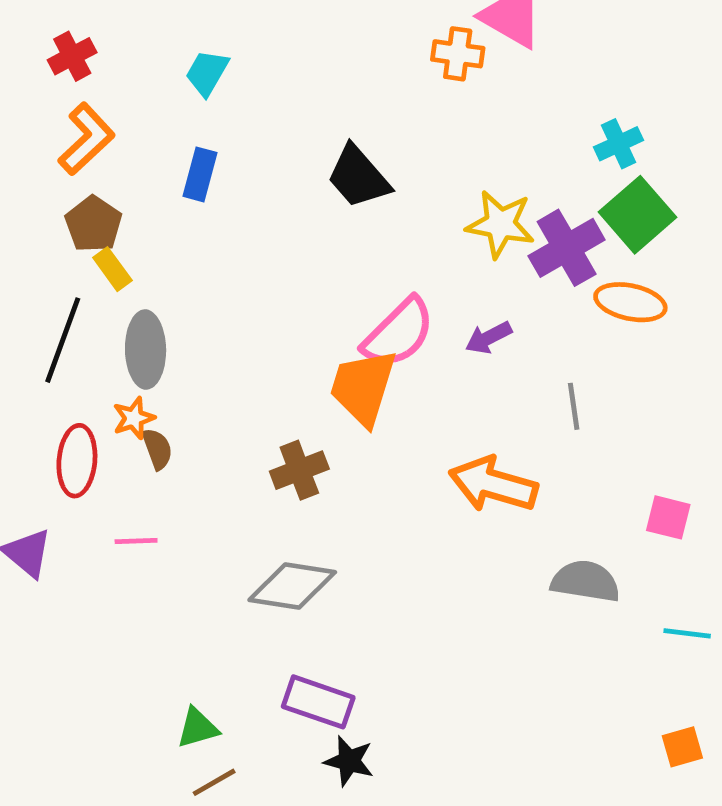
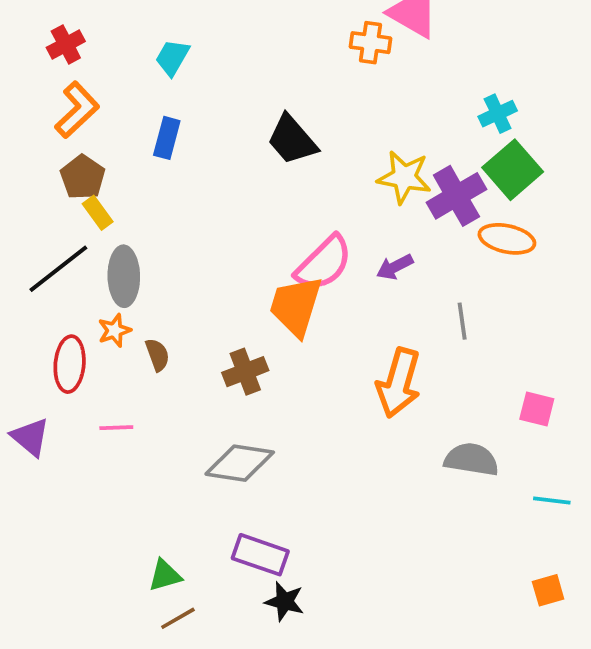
black line: (63, 340) -> (58, 269), turned 32
brown semicircle: (157, 449) -> (157, 355), moved
orange arrow: (493, 484) -> (399, 383), turned -90

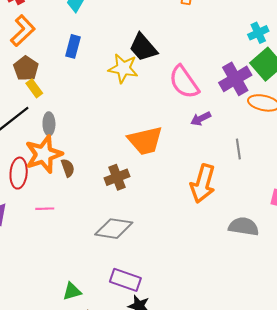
yellow star: (404, 177) -> (123, 68), moved
pink semicircle: (324, 263) -> (184, 82), moved, turned 100
gray ellipse: (124, 276) -> (49, 124), size x0.7
orange trapezoid: (296, 306) -> (145, 141), turned -120
orange star: (114, 330) -> (44, 154), size x2.0

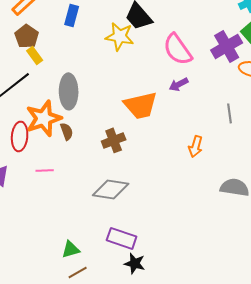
purple arrow: (201, 119) -> (179, 84), moved
gray ellipse: (49, 124) -> (69, 91), moved, size x1.6
orange arrow: (203, 184) -> (196, 146), size x0.6

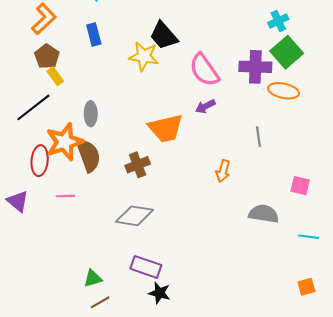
blue rectangle: (72, 15) -> (94, 35), turned -30
purple cross: (227, 46) -> (255, 67), turned 32
gray ellipse: (69, 91) -> (91, 114), size x0.7
brown semicircle: (67, 131) -> (89, 155), size x1.8

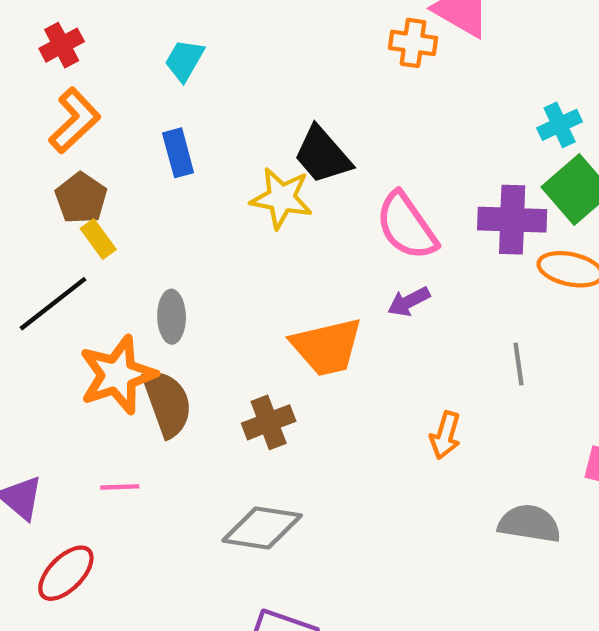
red ellipse: (40, 161) -> (66, 573), moved, turned 40

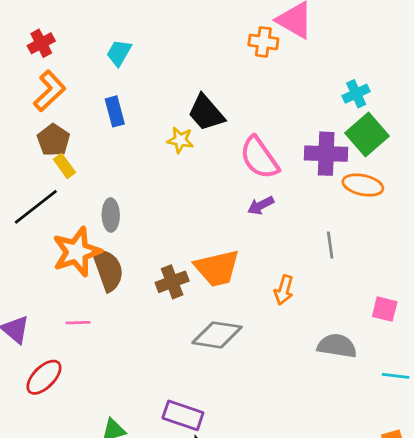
yellow star: (281, 198) -> (180, 140), size x0.7
orange trapezoid: (327, 347) -> (217, 268), moved
gray diamond: (262, 528) -> (217, 335), moved

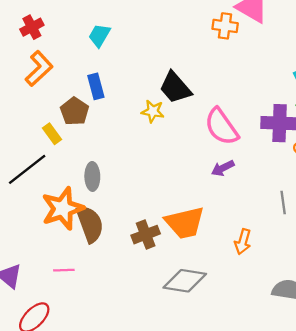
brown pentagon: (53, 140) -> (75, 111), moved

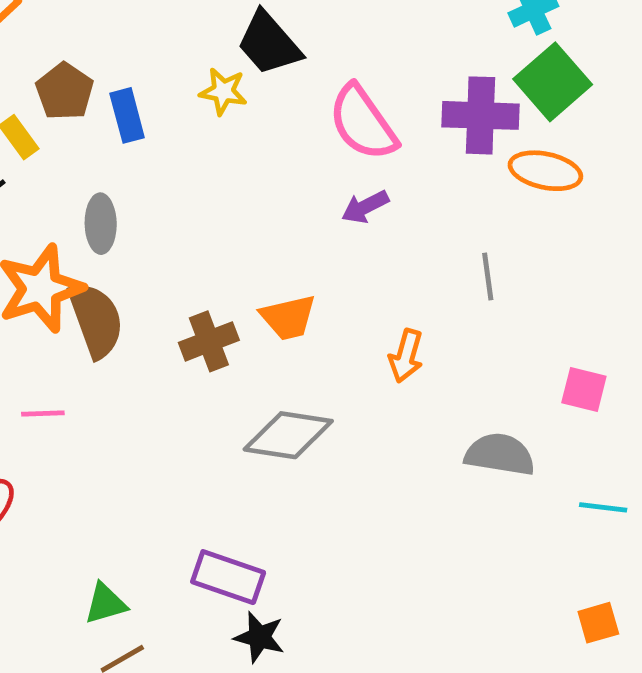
blue rectangle: (96, 86) -> (127, 115), moved
orange trapezoid: (185, 223) -> (288, 317), size x0.7

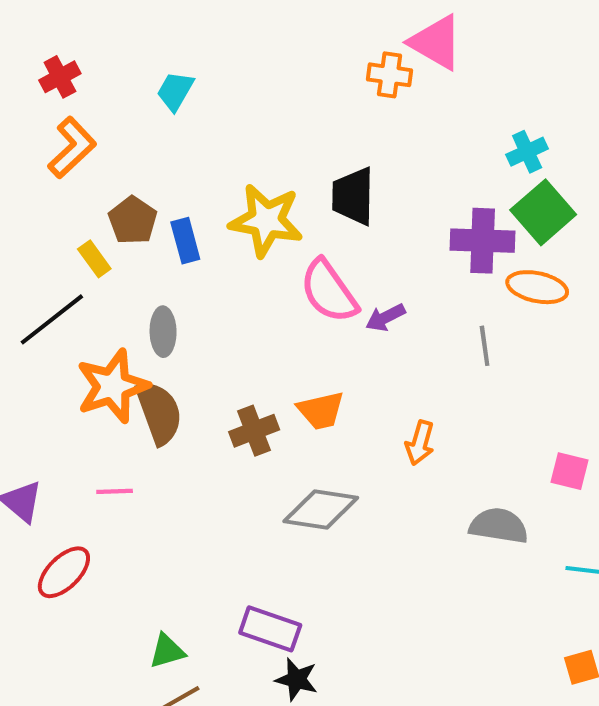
black trapezoid: (269, 43) -> (353, 196), moved, turned 42
yellow star: (223, 91) -> (266, 220), size x1.8
pink semicircle: (363, 123) -> (329, 291), moved
gray line: (488, 277) -> (485, 346), moved

